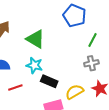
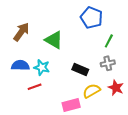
cyan star: (34, 65) -> (42, 67), moved
black rectangle: (49, 81) -> (80, 69), moved

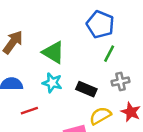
green line: (109, 41) -> (109, 54), moved
cyan star: (42, 67) -> (52, 83), moved

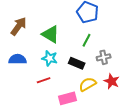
green line: (109, 54) -> (87, 40), moved
red line: (29, 111) -> (44, 80), moved

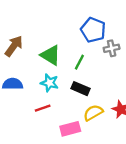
green line: (87, 40) -> (79, 62), moved
gray cross: (104, 57) -> (112, 48), moved

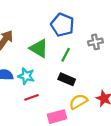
blue pentagon: (93, 30) -> (62, 25), moved
cyan star: (49, 83) -> (26, 76), moved

